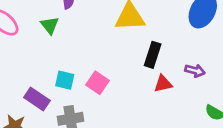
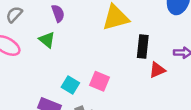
cyan square: (65, 80) -> (70, 85), turned 30

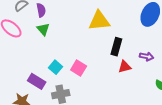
purple semicircle: (58, 13) -> (41, 10), moved

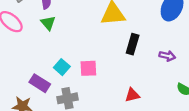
red triangle: (125, 67) -> (132, 95), moved
pink square: (79, 68) -> (88, 68), turned -35

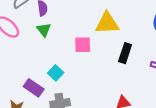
pink square: (88, 68) -> (83, 45), moved

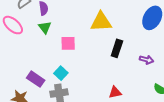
pink square: (83, 45) -> (68, 43), moved
cyan square: (56, 73) -> (61, 73), moved

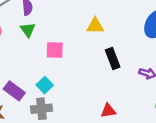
yellow triangle: (101, 22) -> (95, 26), size x0.7
black rectangle: (117, 48) -> (113, 58), turned -42

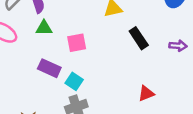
green triangle: (28, 30) -> (44, 28), turned -42
purple rectangle: (14, 91) -> (49, 68), moved

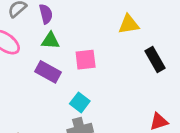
purple rectangle: (49, 68) -> (48, 72), moved

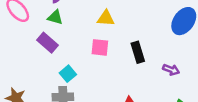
yellow triangle: (129, 24) -> (106, 18), moved
pink square: (86, 60) -> (100, 47), moved

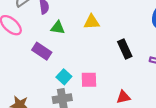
green triangle: (55, 17) -> (58, 28), moved
pink square: (100, 47) -> (89, 80), moved

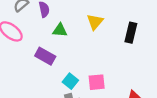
yellow triangle: (92, 22) -> (95, 22), turned -42
black rectangle: (125, 49) -> (131, 33), moved, turned 42

